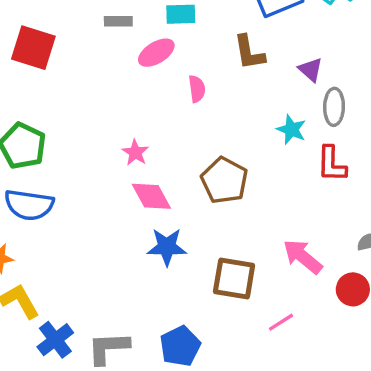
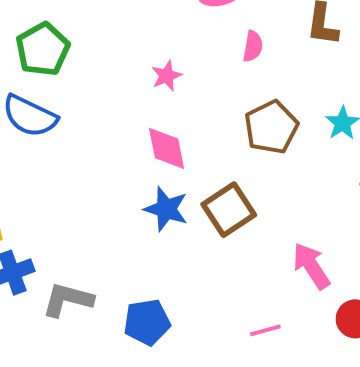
pink star: (135, 153) -> (167, 76), moved
brown pentagon: (224, 180) -> (271, 127), moved
brown square: (234, 279) -> (229, 210), moved, turned 30

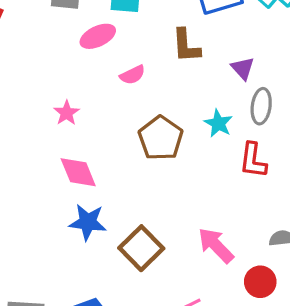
pink semicircle: (253, 46) -> (133, 75), turned 65
brown square: (229, 210) -> (141, 248), moved

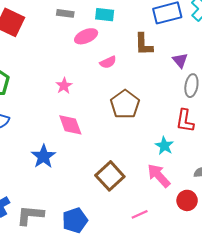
cyan star: (218, 123) -> (164, 146), moved
blue star: (88, 222) -> (44, 156), moved, turned 30

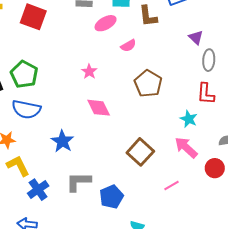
brown L-shape: (144, 44) -> (148, 16), moved
blue star: (44, 156) -> (62, 141), moved
gray L-shape: (30, 215) -> (78, 182), moved

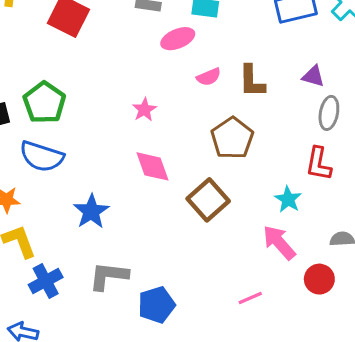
brown L-shape: (148, 16) -> (252, 81), moved
purple triangle: (196, 37) -> (313, 76), turned -35
brown square: (140, 152) -> (208, 200), moved

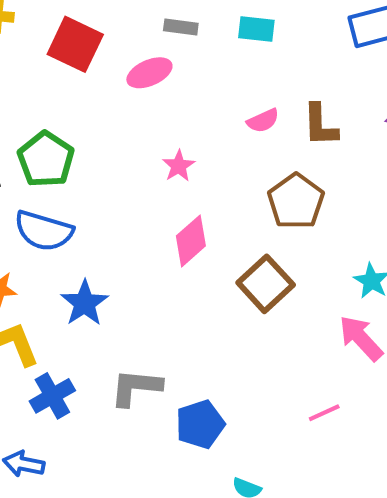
pink ellipse: (178, 39) -> (149, 73), moved
pink diamond: (152, 166) -> (191, 241), turned 69
blue star: (91, 211) -> (85, 303), moved

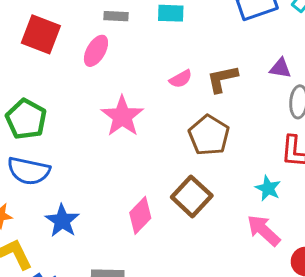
pink ellipse: (149, 73) -> (96, 51), turned -32
brown L-shape: (320, 125) -> (222, 79), turned 84
pink star: (179, 166) -> (122, 116), size x1.8
pink diamond: (191, 241) -> (140, 215), moved

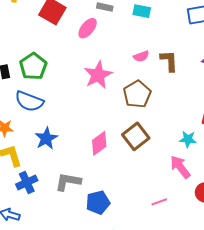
brown L-shape: (222, 79) -> (169, 61), turned 90
brown pentagon: (209, 135) -> (137, 94), moved
cyan star: (268, 188) -> (188, 139), turned -30

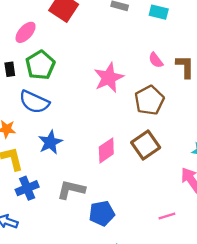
pink ellipse: (88, 28) -> (26, 32), moved
pink semicircle: (141, 56) -> (156, 60), turned 70

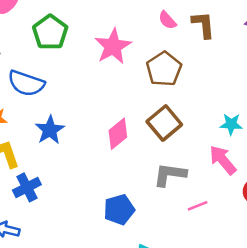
green pentagon: (40, 65) -> (50, 32), moved
gray L-shape: (71, 190) -> (170, 175), moved

